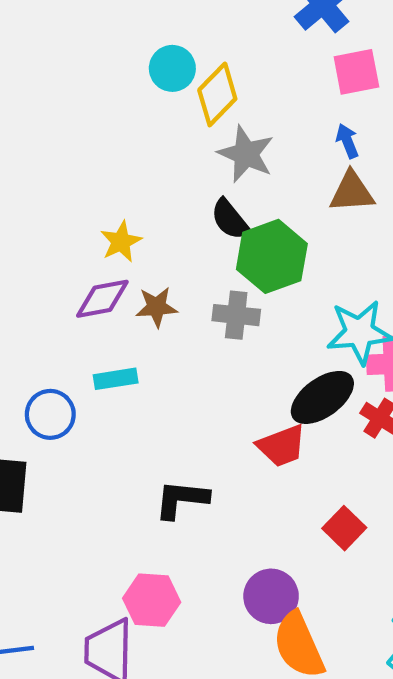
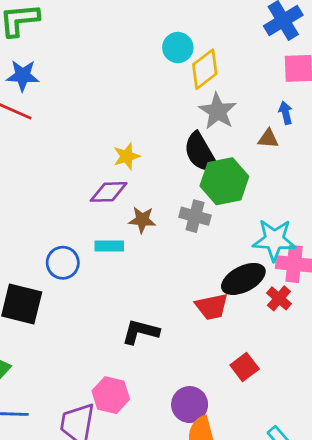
brown triangle: (352, 192) -> (268, 139), moved, size x0.7
black semicircle: (230, 219) -> (201, 153), size x1.4
brown star: (156, 307) -> (142, 220), moved

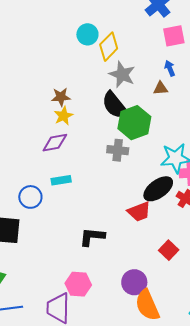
brown star: (142, 220) -> (61, 97), moved

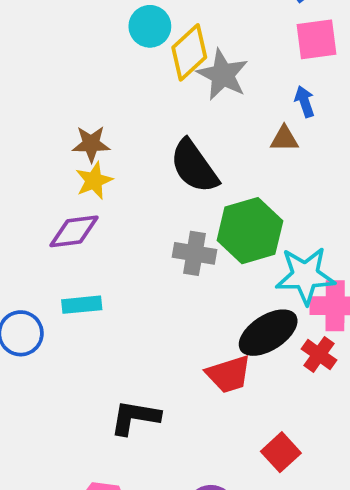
gray star: (122, 75) -> (223, 75), moved
green hexagon: (134, 123) -> (250, 231), moved

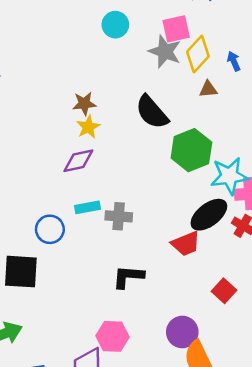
pink square: (317, 39) -> (176, 29), moved
yellow diamond: (189, 52) -> (198, 54), moved
blue arrow: (305, 102) -> (234, 61), moved
gray cross: (194, 253) -> (119, 216), moved

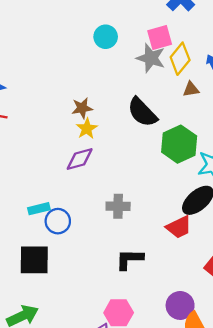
cyan rectangle: (88, 207) -> (39, 209), moved

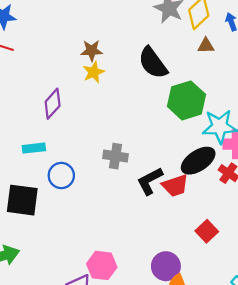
purple diamond: (80, 159) -> (53, 104), moved, turned -40
blue circle: (58, 221) -> (61, 176), moved
black L-shape: (129, 259) -> (150, 181), moved, turned -36

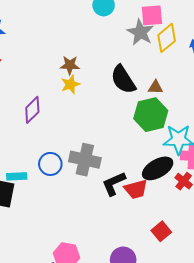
brown triangle: (206, 46) -> (155, 87), moved
cyan rectangle: (34, 148) -> (17, 176), moved
gray cross: (115, 156) -> (85, 160), size x1.4
blue circle: (61, 176) -> (50, 164), moved

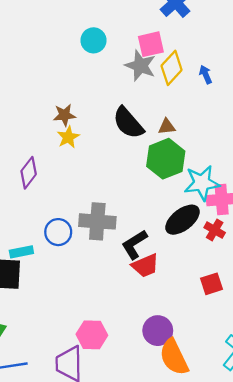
red trapezoid: (136, 189) -> (145, 266), moved
red square: (161, 231) -> (212, 284), moved, turned 30

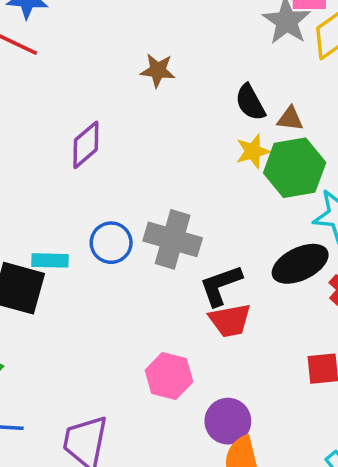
black semicircle: (128, 123) -> (250, 102), size x0.7
brown triangle: (167, 127) -> (290, 119), moved
yellow star: (68, 137) -> (253, 151), moved
pink hexagon: (92, 335) -> (169, 376), moved

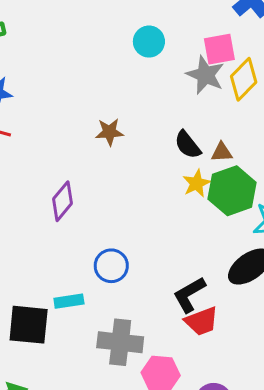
gray cross: (173, 239) -> (120, 342), moved
blue circle: (111, 243) -> (111, 266), moved
cyan rectangle: (50, 260) -> (69, 301), moved

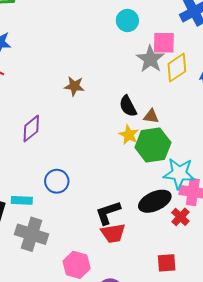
cyan circle: (149, 42) -> (127, 21), moved
yellow star: (196, 183) -> (129, 135), turned -30
gray cross: (120, 342) -> (32, 234), moved

